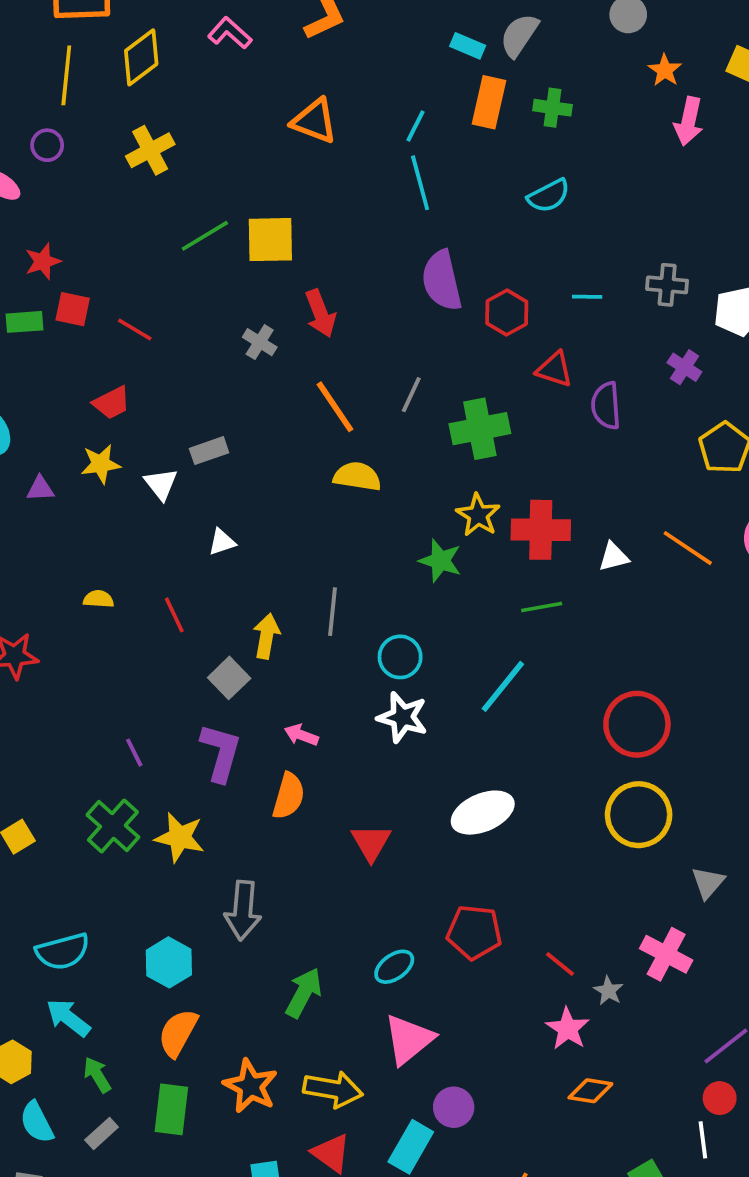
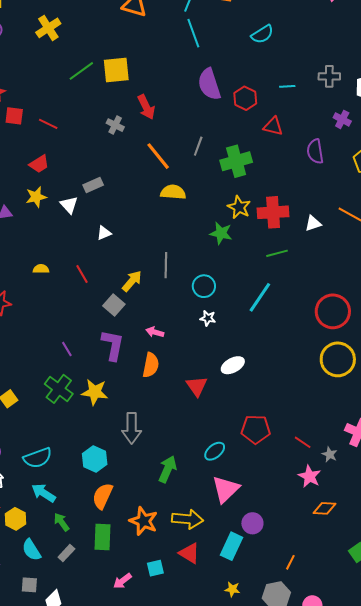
purple semicircle: (606, 406) -> (315, 151), moved
yellow arrow: (266, 636) -> (132, 281), turned 35
white star: (402, 717) -> (208, 318), size x0.6
white ellipse: (483, 813) -> (233, 365), moved, size x0.7

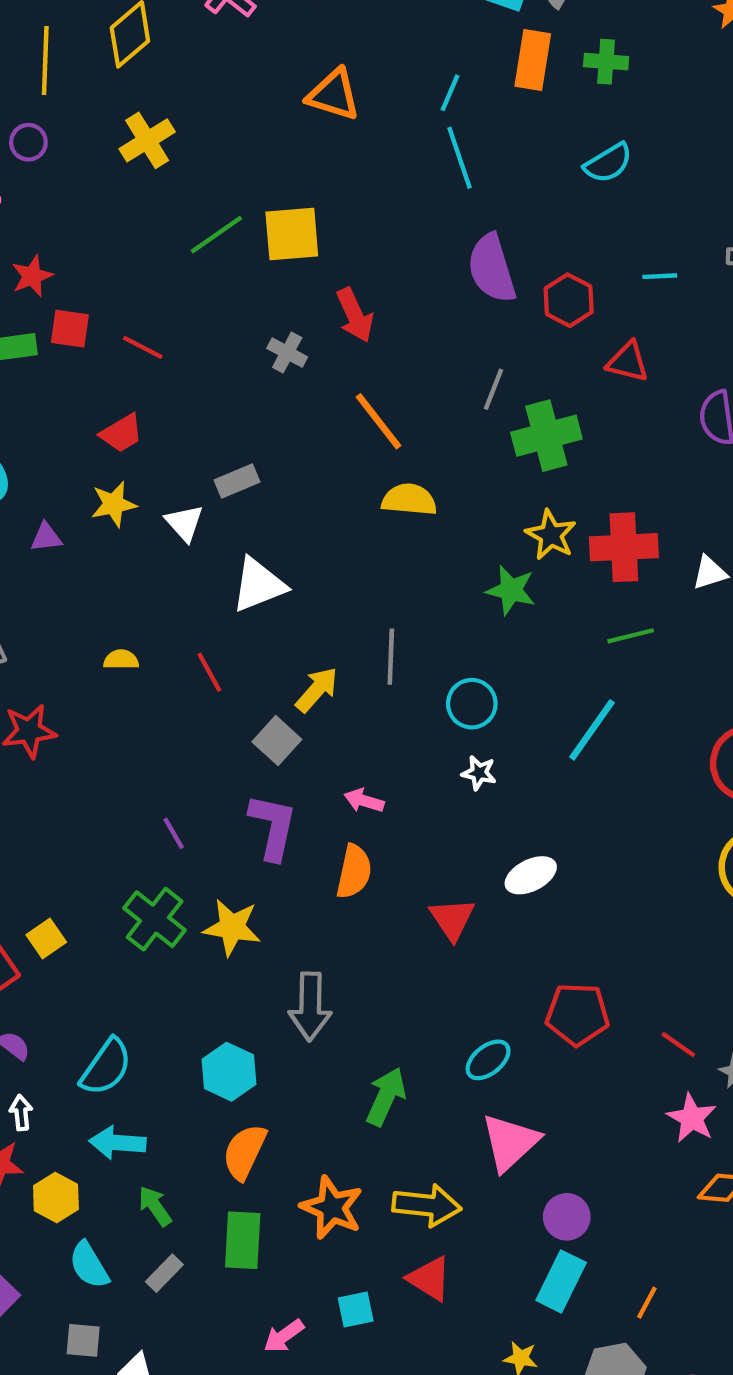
gray line: (198, 146) -> (493, 389), moved
white triangle: (104, 233) -> (259, 585), size x1.8
cyan semicircle: (38, 458) -> (106, 1067), turned -36
cyan arrow: (44, 493) -> (117, 1143), turned -30
cyan rectangle: (231, 546) -> (561, 1281), moved

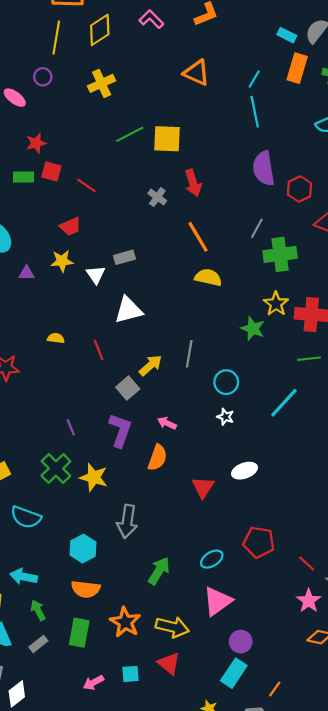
cyan semicircle: (106, 1067) -> (26, 517), moved, turned 68
orange semicircle: (245, 1152) -> (86, 589), turned -116

